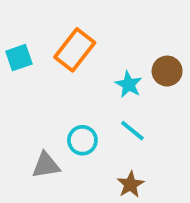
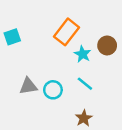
orange rectangle: (75, 50) -> (66, 32), moved
gray triangle: (46, 165) -> (28, 86), moved

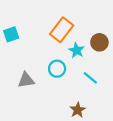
cyan line: (85, 84) -> (90, 78), moved
cyan circle: (53, 90) -> (57, 69), moved

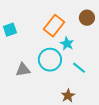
brown circle: (99, 42) -> (87, 18), moved
cyan circle: (57, 69) -> (50, 60), size x1.5

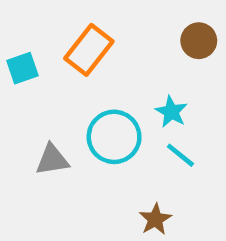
orange rectangle: (54, 26) -> (89, 50), moved
cyan star: (67, 44) -> (171, 112), moved

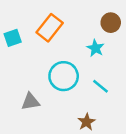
cyan star: (171, 112) -> (95, 48), moved
gray triangle: (52, 160) -> (30, 102), moved

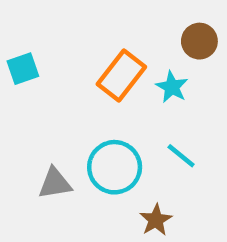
orange rectangle: (50, 28) -> (121, 75), moved
cyan circle: (64, 76) -> (115, 167), moved

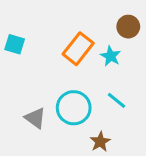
cyan square: (23, 69) -> (15, 44), turned 36
gray triangle: (55, 183) -> (35, 118), turned 45

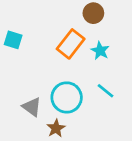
brown circle: (128, 27) -> (93, 13), moved
brown star: (100, 142) -> (56, 128), moved

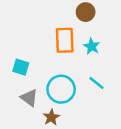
cyan square: (13, 40) -> (21, 67), moved
orange rectangle: (71, 44) -> (65, 40), turned -40

